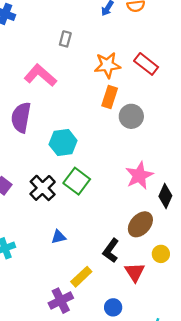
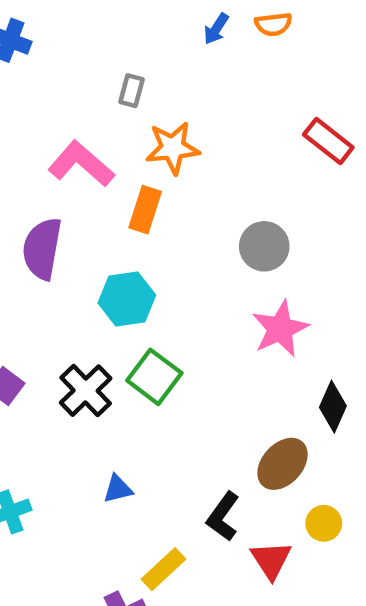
red rectangle: (146, 64) -> (328, 141), moved
orange star: (107, 65) -> (173, 148), moved
orange rectangle: (110, 97) -> (145, 210), moved
pink star: (139, 175) -> (280, 329), moved

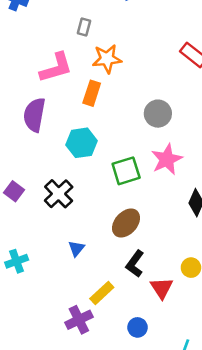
pink L-shape: (81, 164) -> (56, 68), turned 123
green square: (154, 377) -> (126, 171), moved, turned 36
brown ellipse: (283, 464) -> (126, 223), moved
blue triangle: (118, 489) -> (76, 248), turned -36

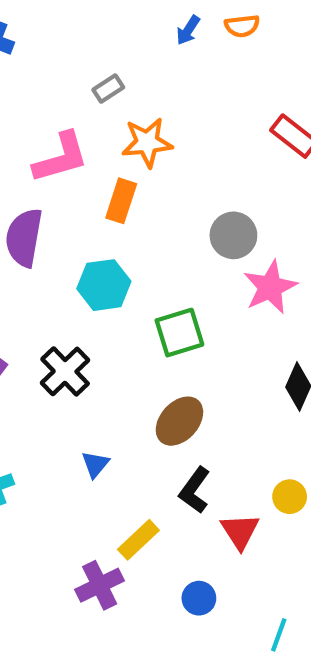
gray rectangle: (84, 27) -> (108, 89), turned 42
pink star: (167, 159) -> (270, 287), moved

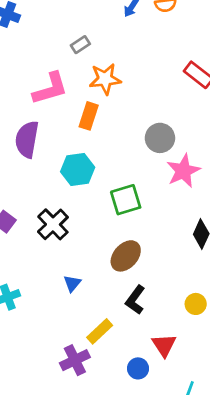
red triangle: (240, 531) -> (164, 345), moved

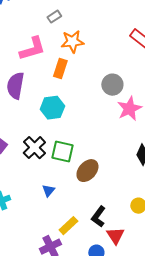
green square: (126, 200) -> (62, 152), moved, turned 30
black L-shape: (135, 300) -> (98, 217), moved

